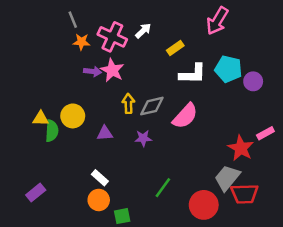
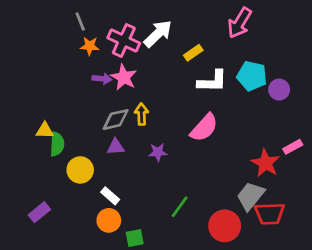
white arrow: (143, 31) -> (158, 34), size x1.6
gray diamond: (152, 106) -> (116, 120), moved
yellow circle: (73, 116) -> (80, 170), moved

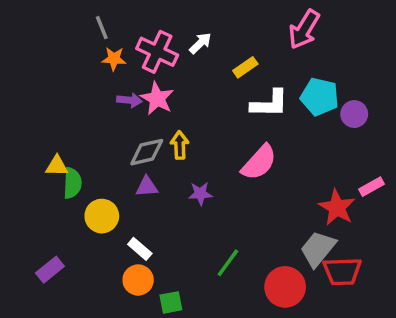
white arrow: (158, 34) -> (200, 43), size x0.6

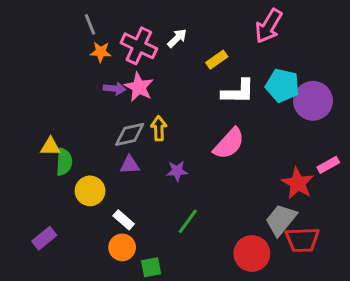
purple circle: (354, 114) -> (313, 101), size x1.6
green line: (228, 263) -> (188, 221), moved

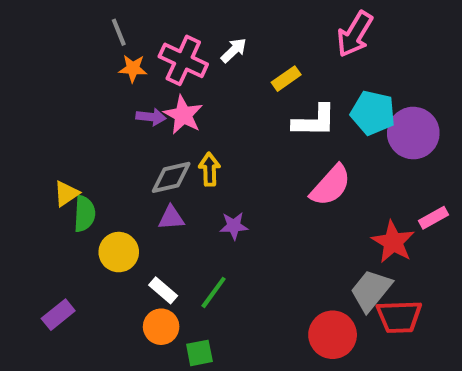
pink semicircle: (229, 144) -> (331, 185), moved
yellow triangle: (50, 147) -> (66, 194), turned -35
green line: (188, 221) -> (214, 292), moved

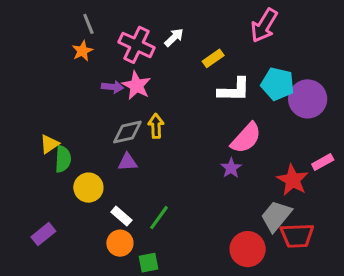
orange star: (133, 68) -> (82, 51), moved, turned -30
purple star: (234, 226) -> (231, 168), moved, turned -30

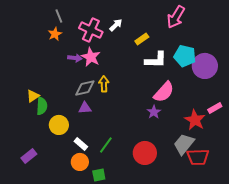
red circle: (248, 249) -> (145, 153), moved

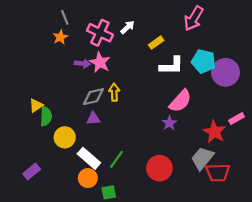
white rectangle: (81, 144) -> (89, 158), size x1.5

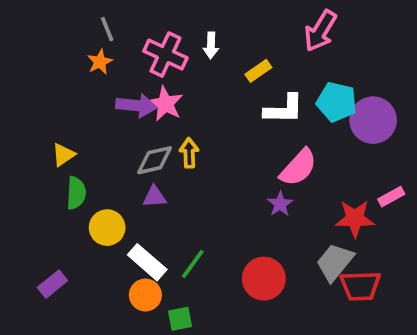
white arrow: (127, 27) -> (211, 45), turned 136
purple arrow: (82, 64) -> (136, 106), size x1.5
yellow triangle: (36, 105) -> (63, 155), moved
red star: (214, 132) -> (355, 218), turned -30

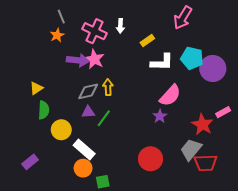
red star: (355, 218) -> (202, 125), turned 30
green line: (193, 264) -> (104, 118), moved

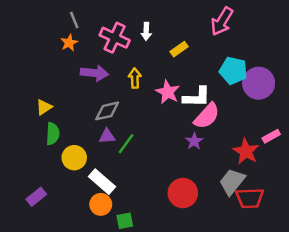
pink star: (94, 59) -> (168, 92), moved
white L-shape: (162, 62) -> (197, 97), moved
yellow arrow: (108, 87) -> (135, 78), moved

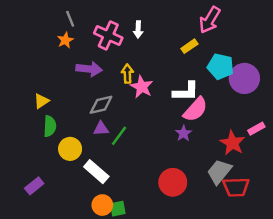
yellow rectangle: (179, 49) -> (189, 46), moved
pink star: (168, 92) -> (142, 87), moved
orange circle: (101, 204) -> (102, 205), moved

